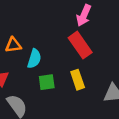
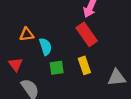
cyan semicircle: (34, 59) -> (46, 47), turned -35

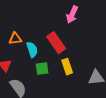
red rectangle: (87, 34) -> (56, 43), moved

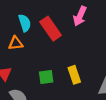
red rectangle: (56, 43) -> (51, 29), moved
cyan semicircle: (32, 50) -> (25, 23), moved

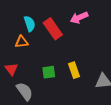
pink arrow: (80, 16) -> (79, 18), turned 42

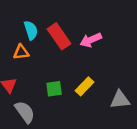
pink arrow: (79, 18) -> (91, 40), moved
yellow rectangle: (74, 70) -> (85, 86), turned 63

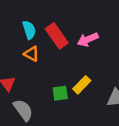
orange triangle: (21, 52) -> (32, 54), moved, turned 35
green square: (54, 89) -> (60, 93), moved

